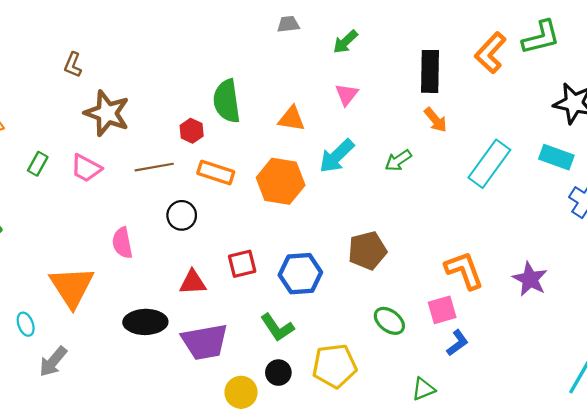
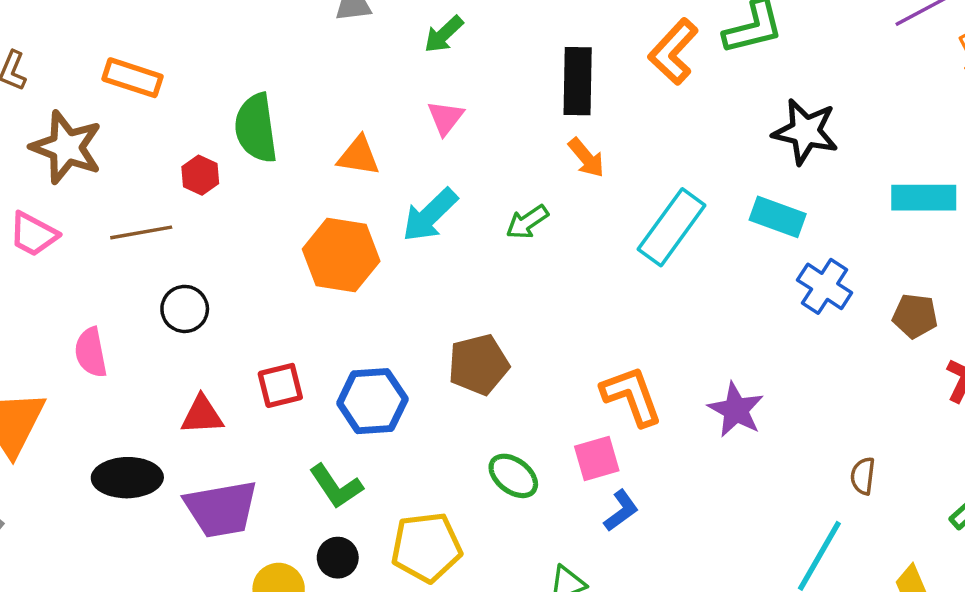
orange rectangle: (216, 173) -> (132, 78), moved

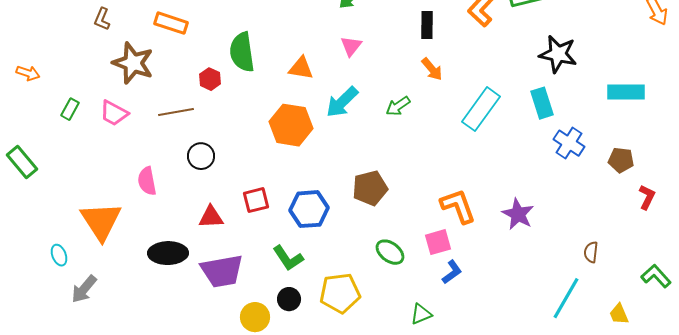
black rectangle: (578, 81) -> (427, 25), size x0.7
cyan rectangle: (778, 217) -> (542, 103), turned 52

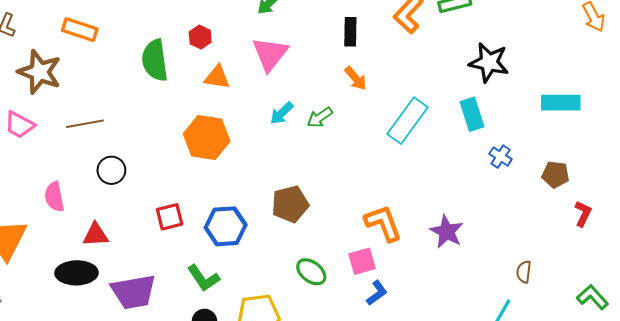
pink triangle: (351, 46) -> (270, 54), size x1.6
red hexagon: (210, 79) -> (200, 37), moved
cyan arrow: (342, 102) -> (282, 113), moved, size x0.7
blue cross: (569, 143) -> (501, 157), size x0.7
red triangle: (211, 217) -> (96, 235), moved

